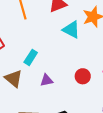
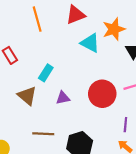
red circle: (83, 76) -> (102, 94), size x1.6

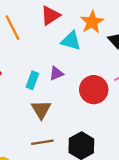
brown triangle: (27, 96) -> (41, 110), moved, turned 30
purple triangle: (63, 98) -> (56, 73), moved

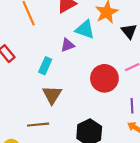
purple triangle: (56, 73) -> (68, 45), moved
brown line: (42, 142) -> (38, 125), moved

